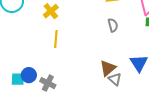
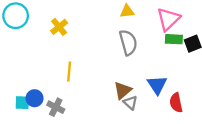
gray semicircle: (113, 25) -> (128, 42), size x1.6
yellow line: (56, 39) -> (69, 71), moved

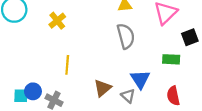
green rectangle: (174, 39) -> (171, 59), moved
blue triangle: (157, 85) -> (140, 79), moved
brown triangle: (123, 90) -> (103, 88), moved

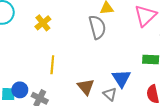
gray semicircle: (126, 36) -> (97, 27), moved
brown triangle: (103, 88) -> (86, 87), turned -30

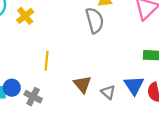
yellow cross: (43, 23) -> (25, 16), moved
blue triangle: (121, 78) -> (134, 85), moved

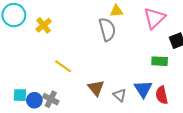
yellow line: (47, 61) -> (63, 66), turned -60
blue circle: (12, 88) -> (34, 100), moved

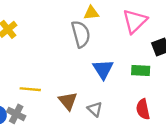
yellow line: (63, 66) -> (30, 89), moved, turned -30
blue triangle: (143, 89) -> (103, 69), moved

